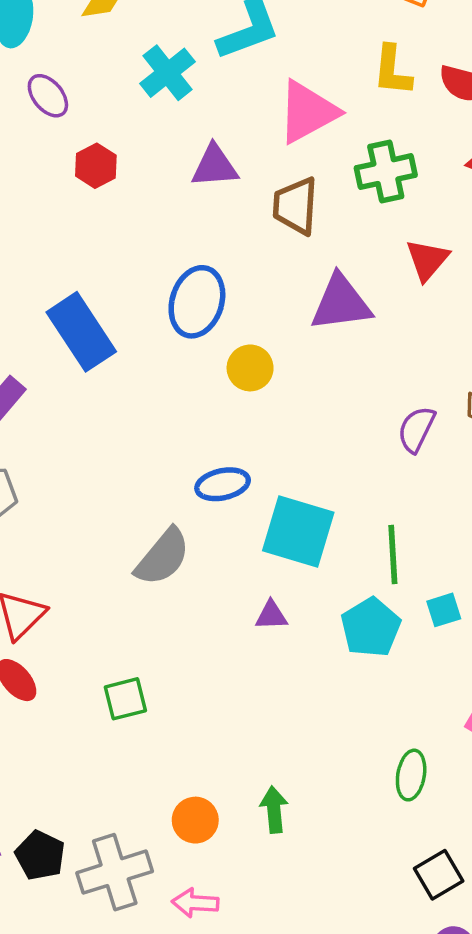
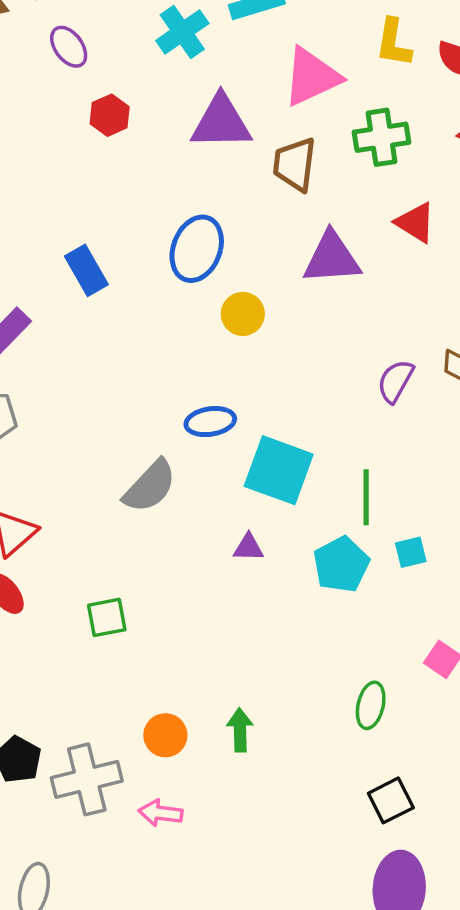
purple triangle: (215, 166) -> (221, 122), size x1.4
red triangle: (427, 260) -> (415, 223), turned -42
blue rectangle: (81, 332) -> (86, 270), size x0.7

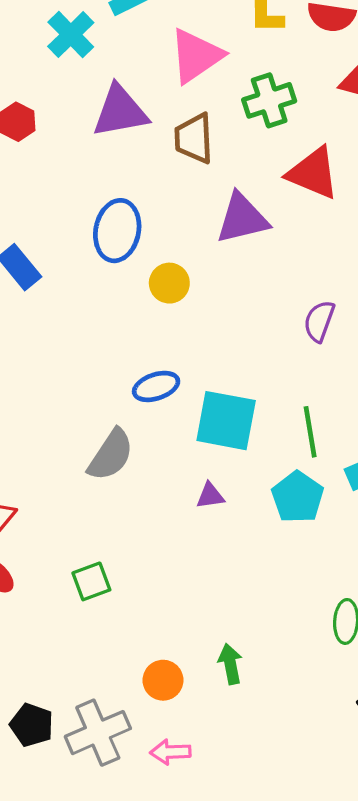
red triangle: (415, 223) -> (313, 173), size x1.4

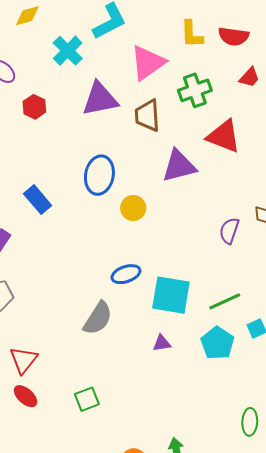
green line: (310, 432) -> (225, 301), turned 76

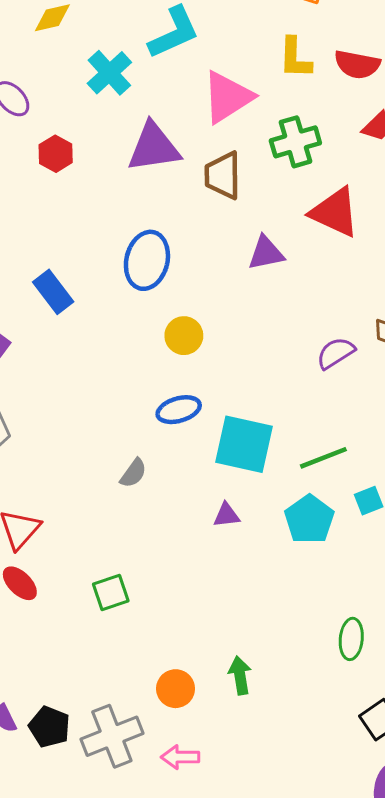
purple triangle: (179, 166) -> (266, 253), size x0.7
yellow circle: (133, 208) -> (184, 336), moved
purple semicircle: (229, 231) -> (336, 353), turned 36
gray semicircle: (98, 318) -> (133, 473), size x0.6

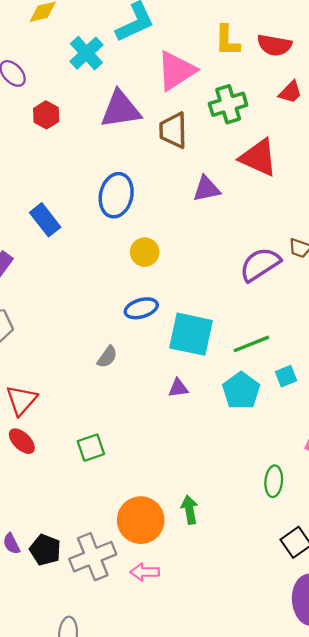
purple semicircle: (336, 353) -> (260, 264), size x1.4
orange circle: (176, 689) -> (141, 520), size x1.6

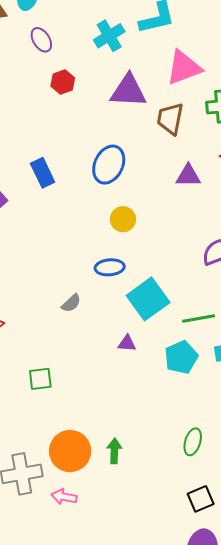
cyan square: (191, 334) -> (148, 299), turned 30

